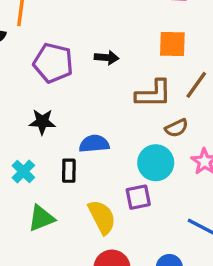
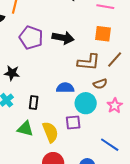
black arrow: (107, 58) -> (63, 38), size x1.5
black star: (42, 122) -> (12, 73), moved
blue semicircle: (94, 144) -> (65, 88), moved
green triangle: (41, 218) -> (25, 129), moved, turned 30

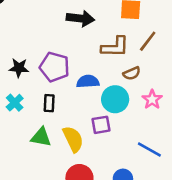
purple pentagon: (31, 38) -> (55, 67), moved

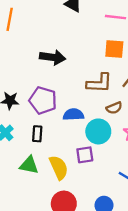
black arrow: (80, 18) -> (53, 57), moved

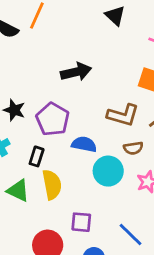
black arrow: (53, 57) -> (76, 72), turned -35
purple square: (85, 155) -> (81, 222), moved
yellow semicircle: (59, 167) -> (52, 185), moved

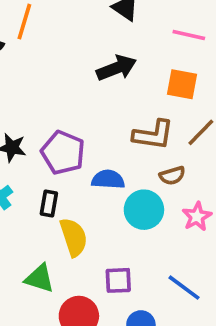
black arrow: (76, 72) -> (117, 68), moved
green triangle: (18, 190) -> (40, 278), moved

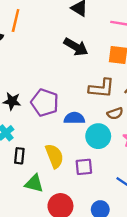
black arrow: (117, 68) -> (76, 47), turned 55
black rectangle: (49, 203) -> (19, 156), moved
purple square: (118, 280) -> (84, 167), moved

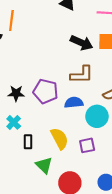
black arrow: (76, 47) -> (82, 43), moved
brown L-shape: (102, 88) -> (82, 75), moved
green triangle: (34, 183) -> (44, 165), turned 36

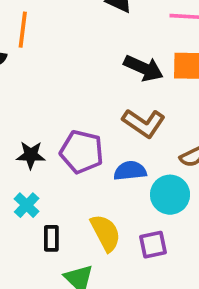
brown L-shape: (82, 75) -> (144, 123), turned 35

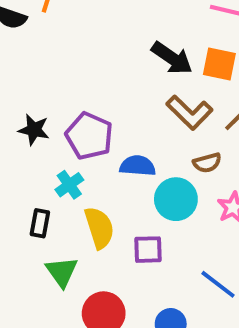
brown L-shape: (144, 123) -> (189, 112), moved
cyan cross: (27, 205) -> (69, 185), moved

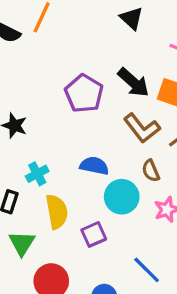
purple pentagon: (89, 136) -> (84, 94), moved
brown semicircle: (207, 163) -> (151, 171), turned 75
purple square: (148, 250) -> (94, 234), turned -30

